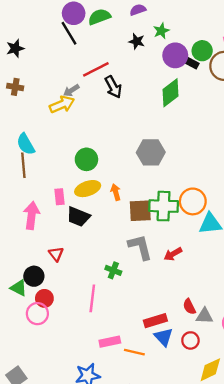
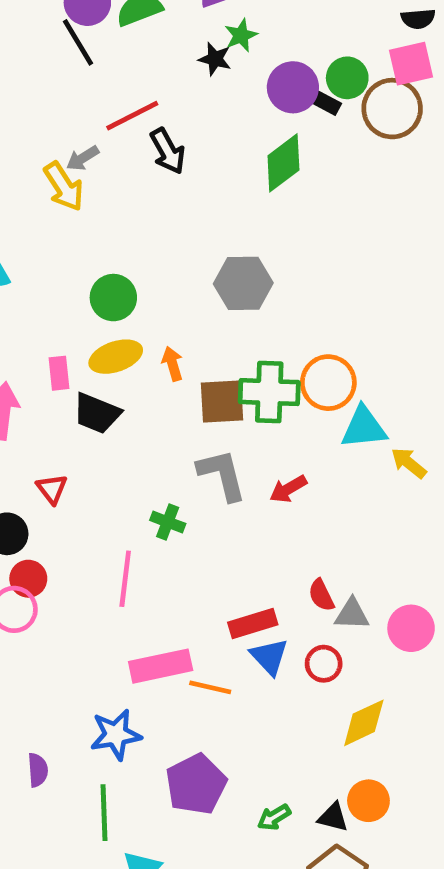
green star: (161, 31) -> (241, 35), moved
yellow arrow: (62, 104) -> (64, 187), turned 80
pink rectangle: (110, 342) -> (161, 666), size x1.4

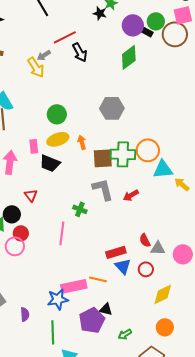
pink rectangle: (161, 666) -> (74, 286), moved
black triangle: (333, 817) -> (106, 309), moved

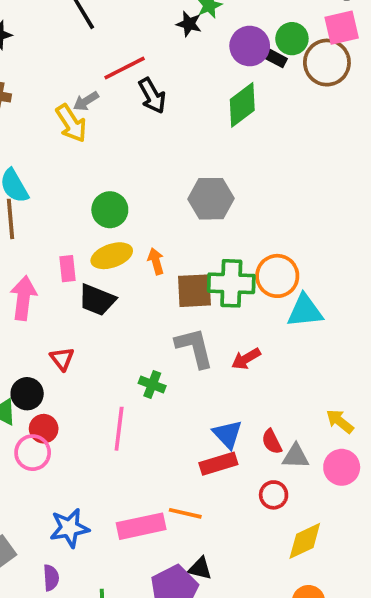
yellow arrow: (182, 184) -> (340, 421), moved
blue triangle: (123, 266) -> (228, 434), moved
blue star: (58, 299) -> (69, 528), moved

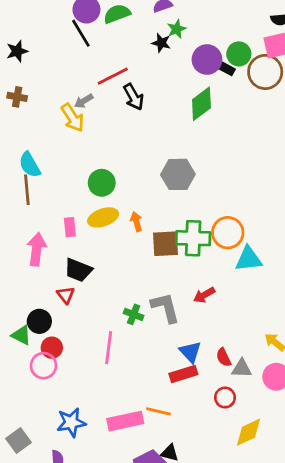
black trapezoid: (97, 300) -> (78, 270), moved
gray L-shape: (194, 348) -> (165, 307), moved

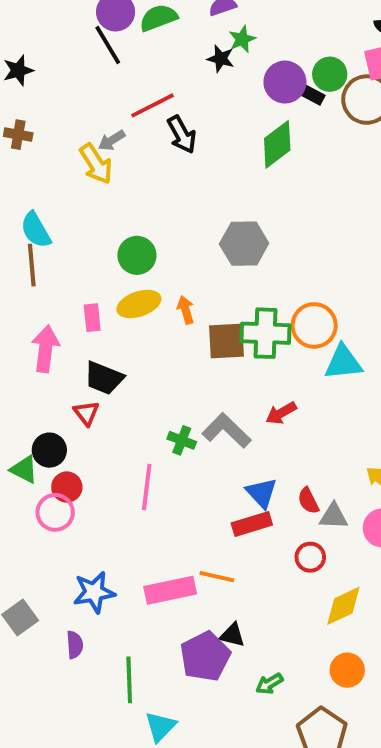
gray L-shape: (165, 307) -> (227, 431), turned -32

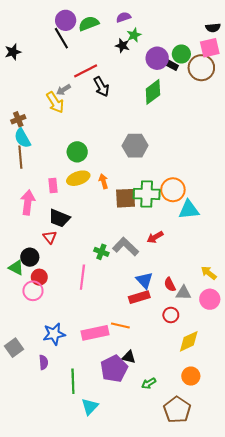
brown cross: (18, 135) -> (18, 119), moved, turned -32

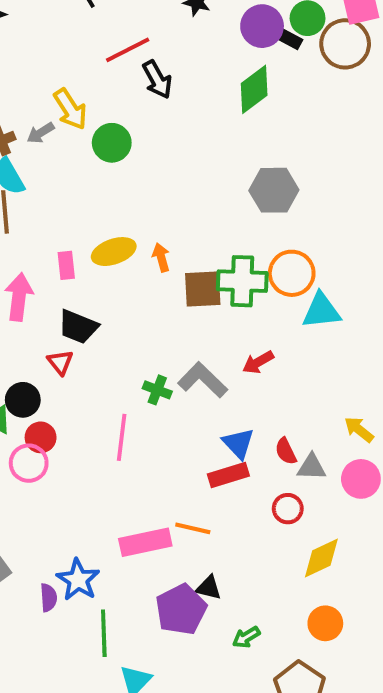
gray arrow: (63, 90) -> (41, 133), moved
gray hexagon: (135, 146) -> (274, 190), moved
green circle: (77, 152) -> (112, 143), moved
blue star: (54, 334) -> (78, 580), moved, turned -30

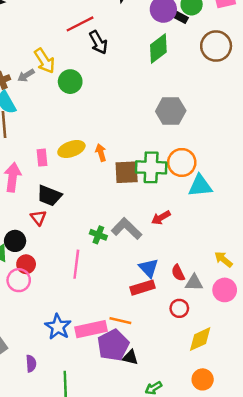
brown circle: (345, 44) -> (216, 46), moved
blue star: (78, 580) -> (58, 327), moved
purple pentagon: (181, 609) -> (113, 345), moved

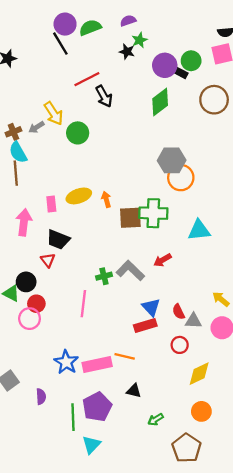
orange circle: (182, 162) -> (181, 178), moved
green cross: (98, 235) -> (104, 276), turned -35
purple pentagon: (113, 345) -> (97, 407), moved

